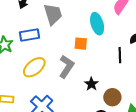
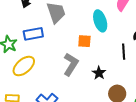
yellow ellipse: (34, 67) -> (24, 66), moved
black star: (91, 84) -> (99, 73), moved

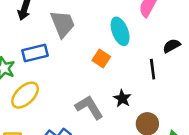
orange square: (84, 41) -> (101, 59), turned 32
gray L-shape: (71, 64) -> (89, 107), moved, turned -60

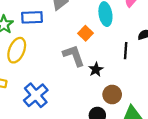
yellow ellipse: (25, 95) -> (17, 50), turned -35
gray L-shape: (89, 107) -> (74, 56), moved

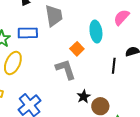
black star: (96, 69) -> (84, 96), moved

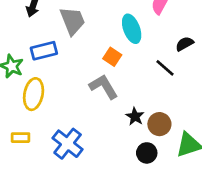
black line: (114, 66) -> (165, 68), turned -42

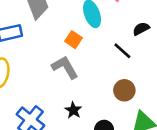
black star: (135, 116) -> (73, 110), moved
brown circle: (159, 124) -> (124, 90), moved

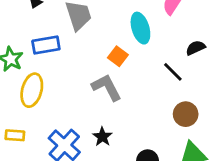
brown circle: (124, 90) -> (186, 114), moved
black star: (73, 110) -> (102, 137), moved

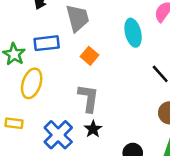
orange square: (118, 56) -> (89, 56), moved
gray L-shape: (107, 87) -> (88, 98), moved, turned 32

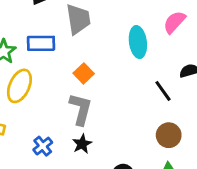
orange square: (89, 56) -> (84, 73), moved
blue cross: (58, 135) -> (43, 146), size x0.6

